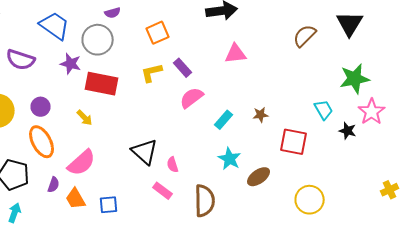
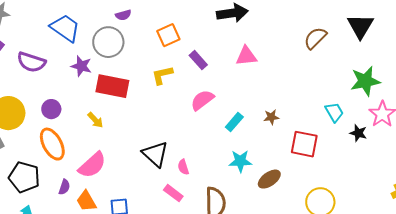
purple rectangle: (183, 68) -> (198, 60), moved
cyan star: (230, 159) -> (240, 161), turned -30

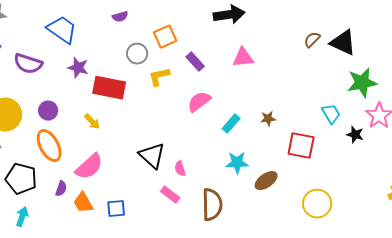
black triangle: (360, 26) -> (343, 43), moved, turned -36
brown semicircle: (315, 38) -> (312, 40), size x0.7
gray circle: (108, 42) -> (137, 54), moved, size x0.7

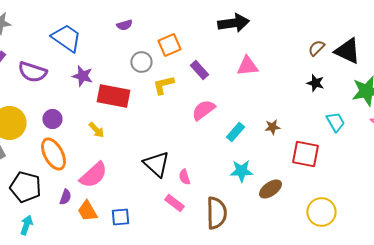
black star: (355, 135) -> (315, 83), moved

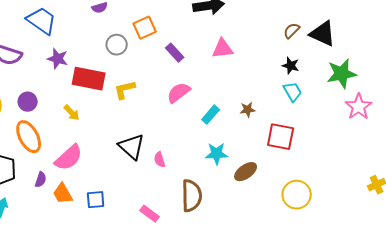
yellow L-shape: (163, 85) -> (125, 90), moved
cyan trapezoid: (335, 122) -> (293, 92), moved
pink rectangle: (174, 203) -> (150, 214), moved

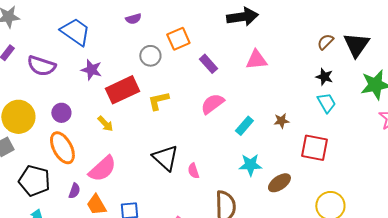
black triangle: (323, 34) -> (356, 45), turned 40
red rectangle: (89, 79) -> (122, 90), turned -36

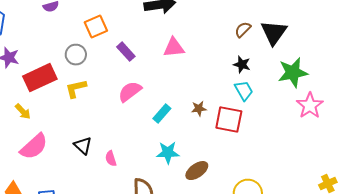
gray circle: (150, 56) -> (76, 55), moved
red square: (314, 148) -> (229, 120), moved
black triangle: (165, 158) -> (83, 146), size x0.7
pink semicircle: (102, 169) -> (34, 147), moved

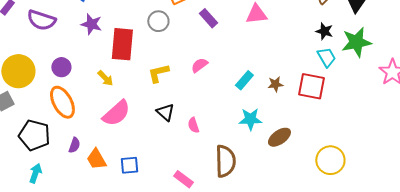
green star: (293, 73) -> (356, 42), moved
red rectangle: (40, 78) -> (122, 44), turned -60
yellow L-shape: (76, 89) -> (158, 73), moved
pink semicircle: (130, 92) -> (199, 65), moved, size x0.7
brown star: (199, 109) -> (275, 84), moved

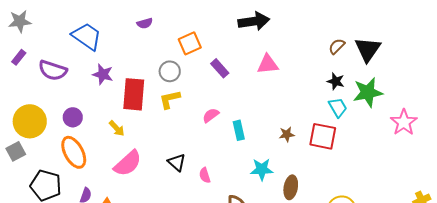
yellow L-shape: (158, 73) -> (170, 99), moved
cyan rectangle: (244, 80) -> (239, 130), moved, turned -54
brown ellipse: (279, 137) -> (291, 187), turned -45

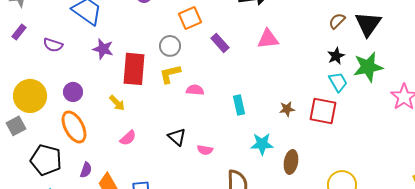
purple semicircle: (53, 70) -> (53, 45), size x0.7
black star: (336, 81) -> (336, 56), turned 30
pink semicircle: (211, 115) -> (195, 90), moved, turned 42
pink semicircle: (128, 163) -> (128, 138), size x0.6
pink semicircle: (205, 175) -> (205, 150), turned -63

